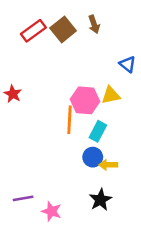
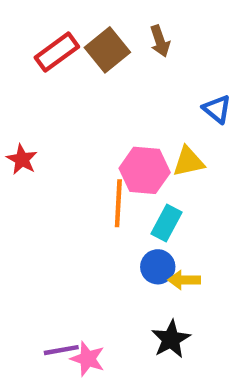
purple line: (23, 198) -> (61, 350), moved

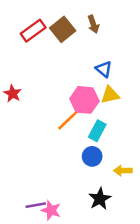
blue triangle: (217, 109) -> (104, 69), moved
orange line: (118, 203) -> (69, 119), turned 44
yellow arrow: (184, 280) -> (123, 171), moved

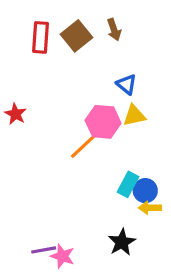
red rectangle: (33, 31) -> (41, 37), turned -50
cyan rectangle: (97, 131) -> (128, 184), moved
blue circle: (92, 156) -> (145, 191), moved

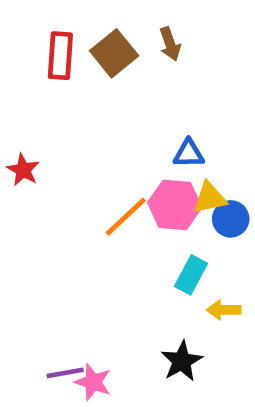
blue triangle: (126, 84) -> (189, 154), moved, turned -40
yellow triangle: (134, 116) -> (210, 198), moved
pink hexagon: (103, 122) -> (175, 205), moved
blue circle: (145, 191) -> (231, 219), moved

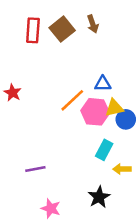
orange line: (126, 217) -> (72, 100), moved
purple line: (65, 373) -> (35, 169), moved

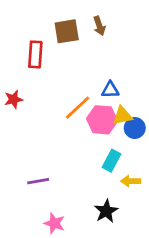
brown square: (62, 29) -> (67, 31), turned 30
red rectangle: (33, 30) -> (35, 54), moved
red star: (13, 93) -> (14, 99), turned 30

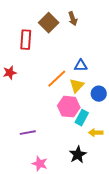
brown square: (67, 31) -> (49, 23), turned -36
yellow triangle: (122, 116) -> (77, 86), moved, turned -35
pink hexagon: (102, 120) -> (69, 107), moved

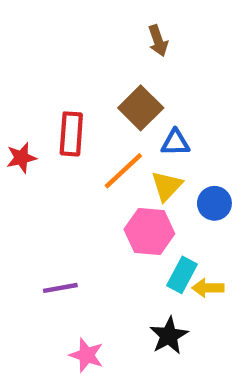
brown square: (49, 23) -> (141, 108), moved
red rectangle: (26, 40) -> (71, 134), moved
cyan rectangle: (82, 118) -> (182, 275), moved

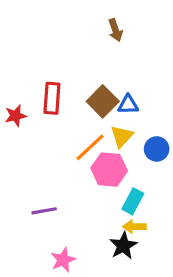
brown square: (141, 108) -> (103, 101), moved
orange line: (123, 171) -> (90, 147), moved
yellow arrow: (208, 288) -> (134, 227), moved
pink star: (86, 355) -> (63, 260), turned 30

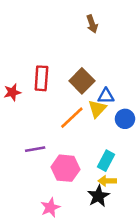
blue triangle: (128, 105) -> (106, 96), moved
pink hexagon: (109, 170) -> (65, 168), moved
purple line: (44, 211) -> (35, 149), moved

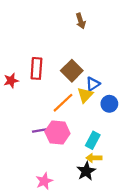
blue triangle: (106, 96) -> (93, 84), turned -32
purple line: (35, 149) -> (41, 130), moved
pink hexagon: (65, 168) -> (57, 133), moved

